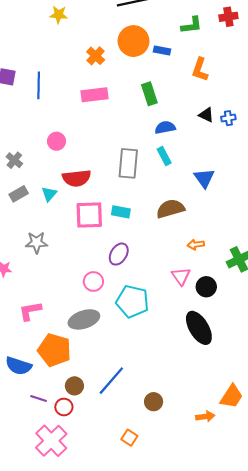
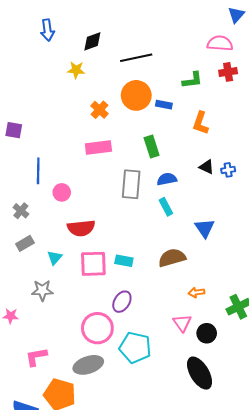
yellow star: (59, 15) -> (76, 70), moved
blue line: (39, 85) -> (38, 171), moved
gray rectangle: (128, 163) -> (131, 184), moved
cyan triangle: (49, 194) -> (55, 258), moved
pink circle: (93, 281) -> (97, 328), size x1.6

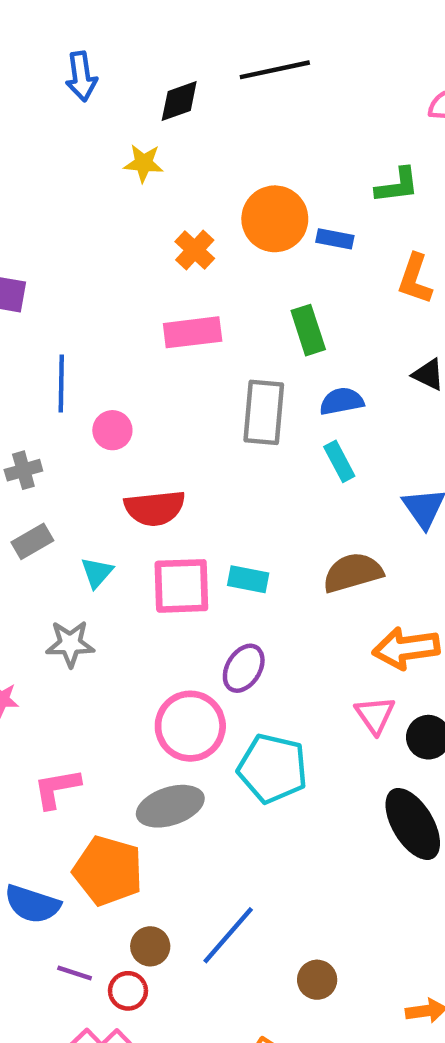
black line: (136, 58) -> (275, 70), moved
gray cross: (21, 211) -> (23, 470), turned 35
orange arrow: (196, 292) -> (406, 648), size x1.8

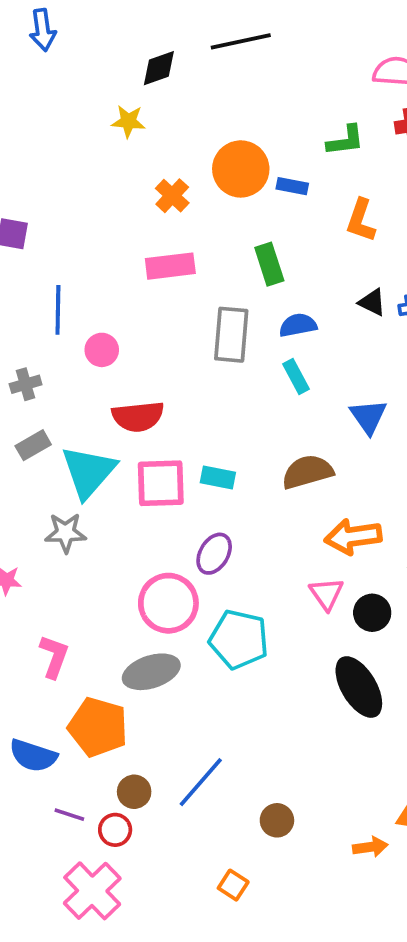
blue arrow: (81, 76) -> (43, 30), moved
cyan triangle: (97, 573) -> (88, 472), size x2.0
pink L-shape: (57, 788) -> (54, 657), turned 120

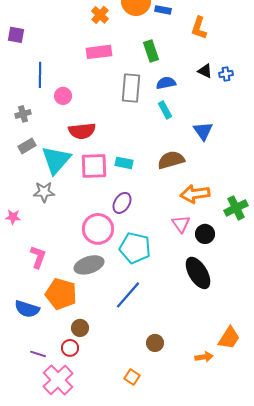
blue line: (201, 782) -> (128, 295), moved
purple line: (69, 815) -> (38, 354), moved

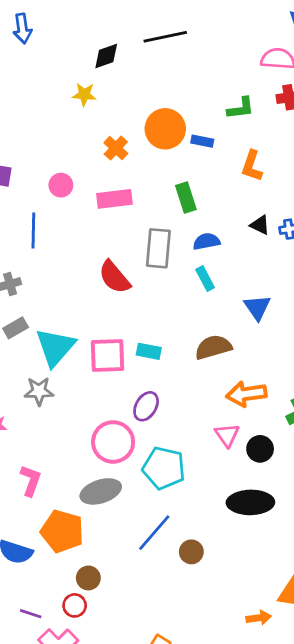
pink circle: (63, 96) -> (61, 185), moved
red semicircle: (82, 131) -> (114, 277), moved, turned 56
black ellipse: (198, 273) -> (250, 502), turned -60
brown circle: (155, 343) -> (191, 552), moved

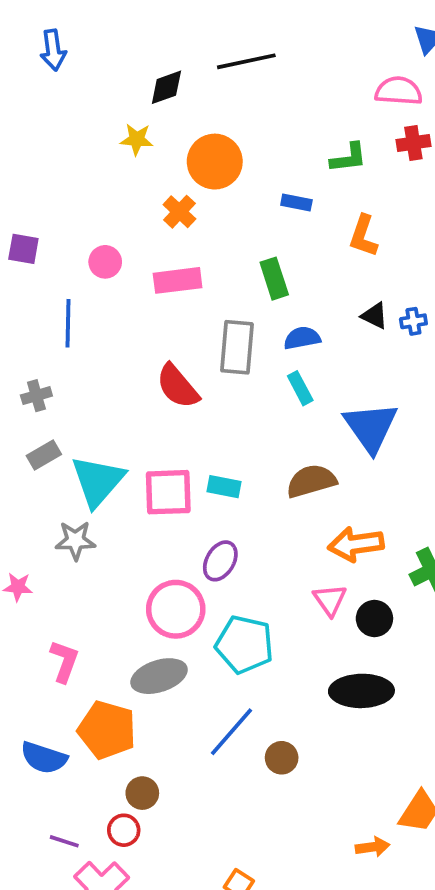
orange circle: (165, 129) -> (215, 162), moved
blue triangle: (257, 307) -> (371, 427), size x1.5

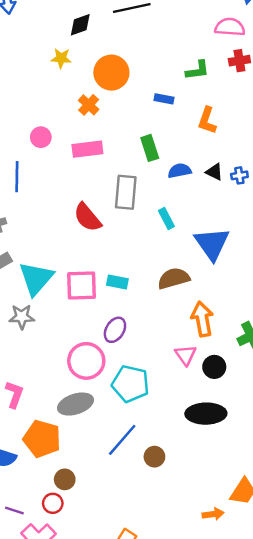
blue semicircle: (302, 338) -> (180, 171), moved
orange arrow: (356, 544) -> (202, 319), turned 88

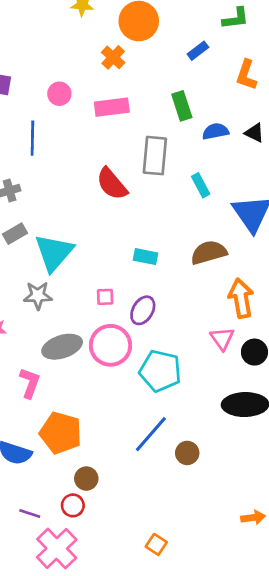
blue rectangle: (164, 99) -> (198, 51), turned -48
pink square: (81, 286) -> (105, 297), moved, size x0.5
gray ellipse: (75, 404) -> (62, 347), moved

